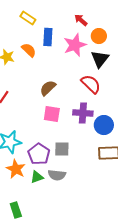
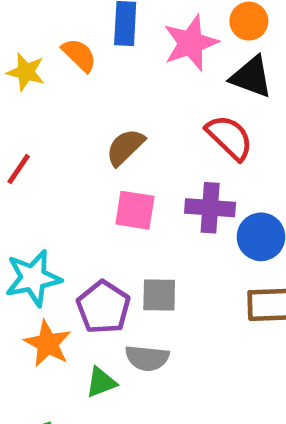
black triangle: (100, 59) -> (251, 77), turned -48
green triangle: (37, 177) -> (101, 382), moved

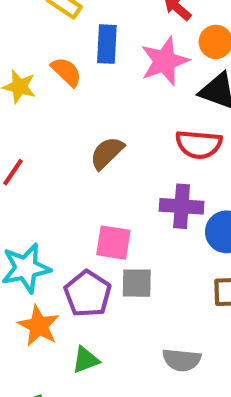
red semicircle: (229, 137) -> (199, 144), turned 141
pink square: (135, 210) -> (113, 243), moved
gray semicircle: (147, 358) -> (182, 360), moved

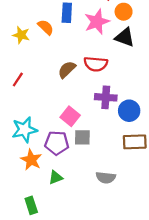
red semicircle: (199, 144) -> (96, 64), moved
pink square: (113, 243) -> (70, 116), turned 30
purple pentagon: (88, 294) -> (57, 143), turned -30

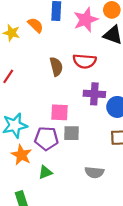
brown semicircle: (67, 70) -> (56, 67), turned 120
pink square: (70, 116) -> (59, 112), turned -36

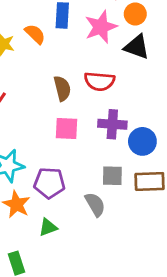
pink square: (59, 112) -> (67, 129), moved
gray square: (71, 133) -> (112, 176), moved
gray semicircle: (94, 172) -> (95, 204), moved, turned -126

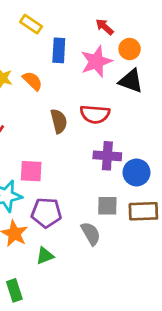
orange semicircle: (35, 34) -> (32, 81), moved
pink square: (67, 129) -> (31, 171), moved

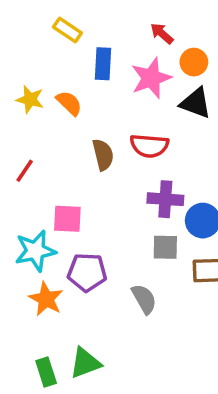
gray square: (107, 206) -> (165, 247), moved
green triangle: (45, 256) -> (85, 363), moved, size x1.4

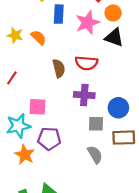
purple cross: (165, 199) -> (84, 95), moved
gray semicircle: (144, 299) -> (95, 155), moved

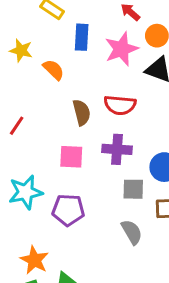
yellow star: (15, 35) -> (21, 50), moved
pink square: (37, 107) -> (71, 157), moved
orange star: (25, 155) -> (34, 260), moved

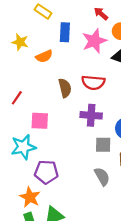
orange semicircle: (54, 70) -> (44, 56), turned 112
pink square: (71, 157) -> (40, 121), moved
purple pentagon: (68, 210) -> (46, 172), moved

